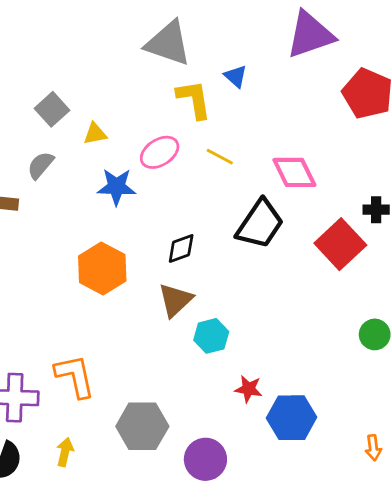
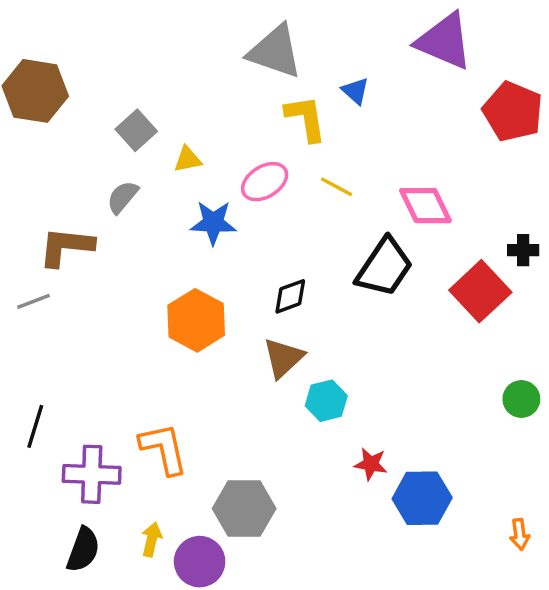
purple triangle: (310, 35) -> (444, 41), turned 42
purple circle: (205, 459) -> (200, 562), moved

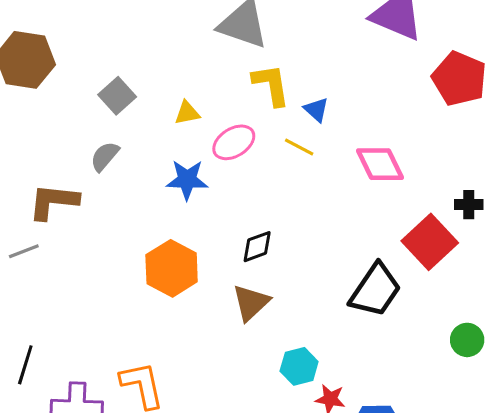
blue triangle: (355, 91) -> (316, 110), moved
yellow triangle: (188, 159) -> (187, 113), moved
black trapezoid: (384, 267) -> (375, 290), moved
cyan hexagon: (326, 401) -> (299, 366), moved

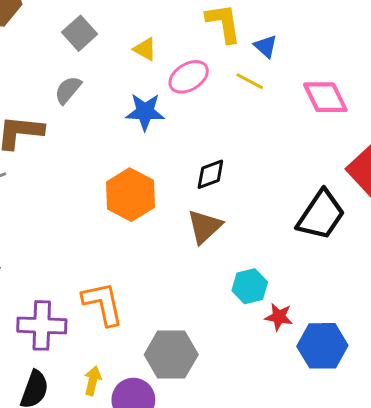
yellow triangle: (187, 113) -> (145, 49), turned 40

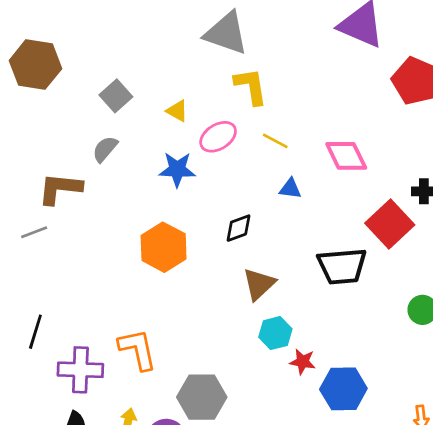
blue triangle: (266, 46) -> (290, 189), moved, turned -35
black trapezoid: (321, 215) -> (342, 266), turned 51
brown triangle: (205, 227) -> (259, 284), moved

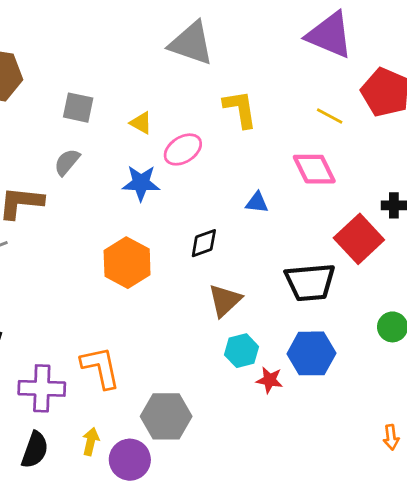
yellow L-shape: (251, 86) -> (240, 109), moved
gray square: (116, 96) -> (78, 108), turned -36
yellow line: (275, 141) -> (330, 116), moved
blue hexagon: (343, 389) -> (311, 353), moved

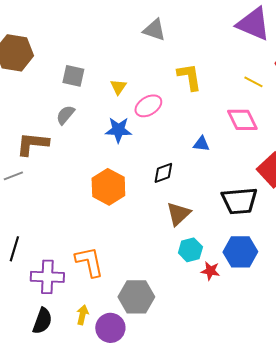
gray triangle: (191, 43) -> (154, 30), size x0.7
yellow triangle: (141, 123) -> (118, 87), turned 36

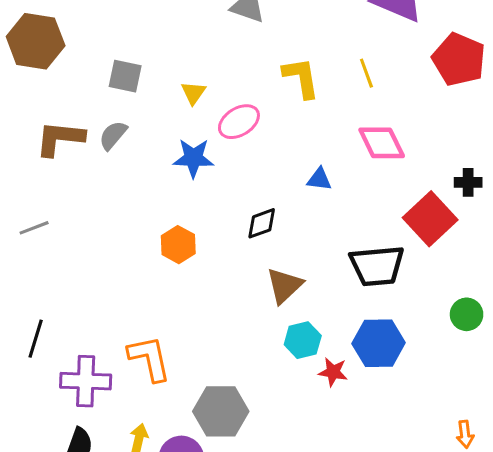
yellow line: (253, 82) -> (366, 73), moved, turned 42
brown L-shape: (32, 144) -> (60, 138), moved
orange hexagon: (108, 187) -> (178, 245), size x0.7

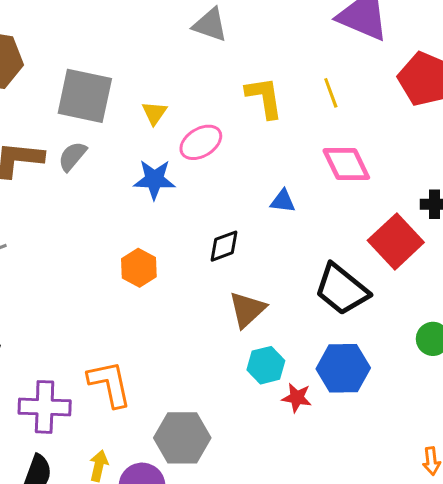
gray square: (125, 76) -> (85, 96), size x1.6
black trapezoid: (377, 266) -> (342, 289), turned 44

